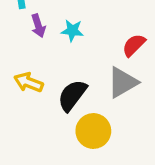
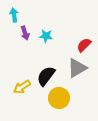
yellow arrow: (29, 82) -> (22, 87), moved, turned -54

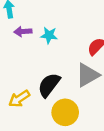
purple arrow: (25, 33) -> (23, 32), turned 104

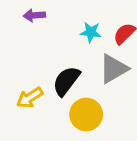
cyan star: (49, 35) -> (91, 32), moved

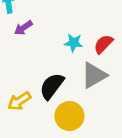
purple arrow: (34, 15) -> (23, 28), turned -30

